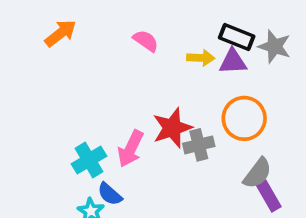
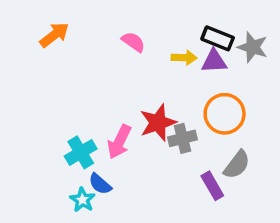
purple rectangle: (269, 196) -> (212, 186), moved

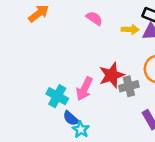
cyan cross: (81, 152) -> (57, 96), turned -30
cyan star: (82, 200) -> (81, 129), moved

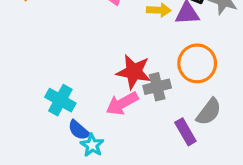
red star: (112, 75) -> (134, 72), turned 30
pink arrow: (84, 89) -> (122, 103), moved, turned 35

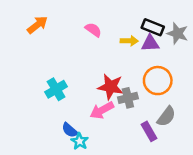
cyan cross: (60, 100) -> (56, 89), moved, turned 30

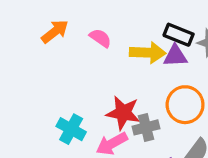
orange arrow: (37, 25) -> (55, 31), moved
yellow arrow: (129, 41) -> (148, 53), size x1.5
cyan cross: (56, 89) -> (71, 129), moved, turned -30

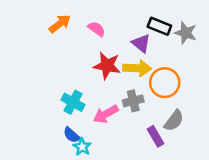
yellow arrow: (148, 53) -> (137, 68), moved
purple triangle: (175, 56) -> (141, 43), moved, turned 42
red star: (123, 113) -> (107, 66), moved

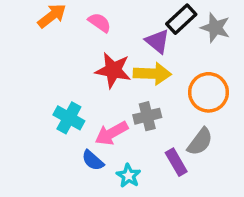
black rectangle: (159, 26) -> (181, 19), turned -65
orange circle: (165, 83) -> (209, 92), moved
blue semicircle: (72, 135) -> (93, 160), moved
cyan star: (82, 147) -> (129, 176), moved

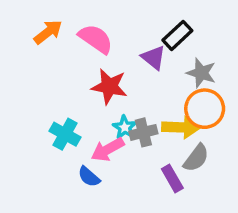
pink semicircle: (100, 23) -> (96, 39), size x1.5
gray star: (215, 28) -> (201, 73), moved
yellow arrow: (152, 74) -> (181, 127), moved
cyan star: (129, 176) -> (125, 127), moved

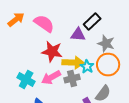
purple triangle: (154, 58) -> (78, 35), turned -35
cyan star: (125, 127) -> (87, 67), moved
yellow arrow: (181, 127) -> (73, 63), moved
pink arrow: (108, 149) -> (51, 78), moved

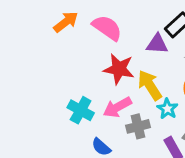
yellow arrow: (73, 63) -> (150, 85), turned -125
cyan star: (87, 67) -> (167, 109), moved
gray cross: (72, 79) -> (138, 126), moved

